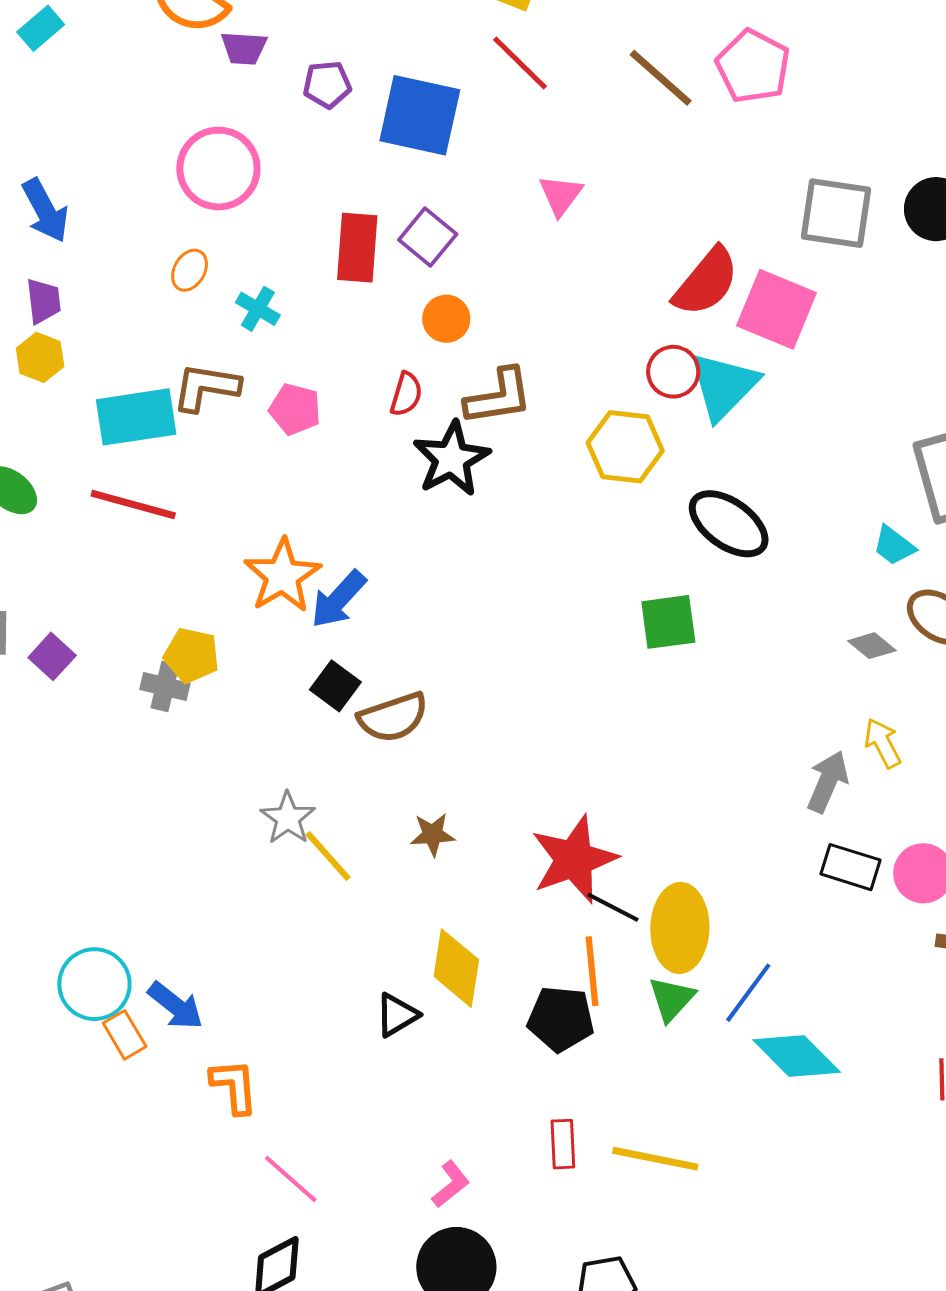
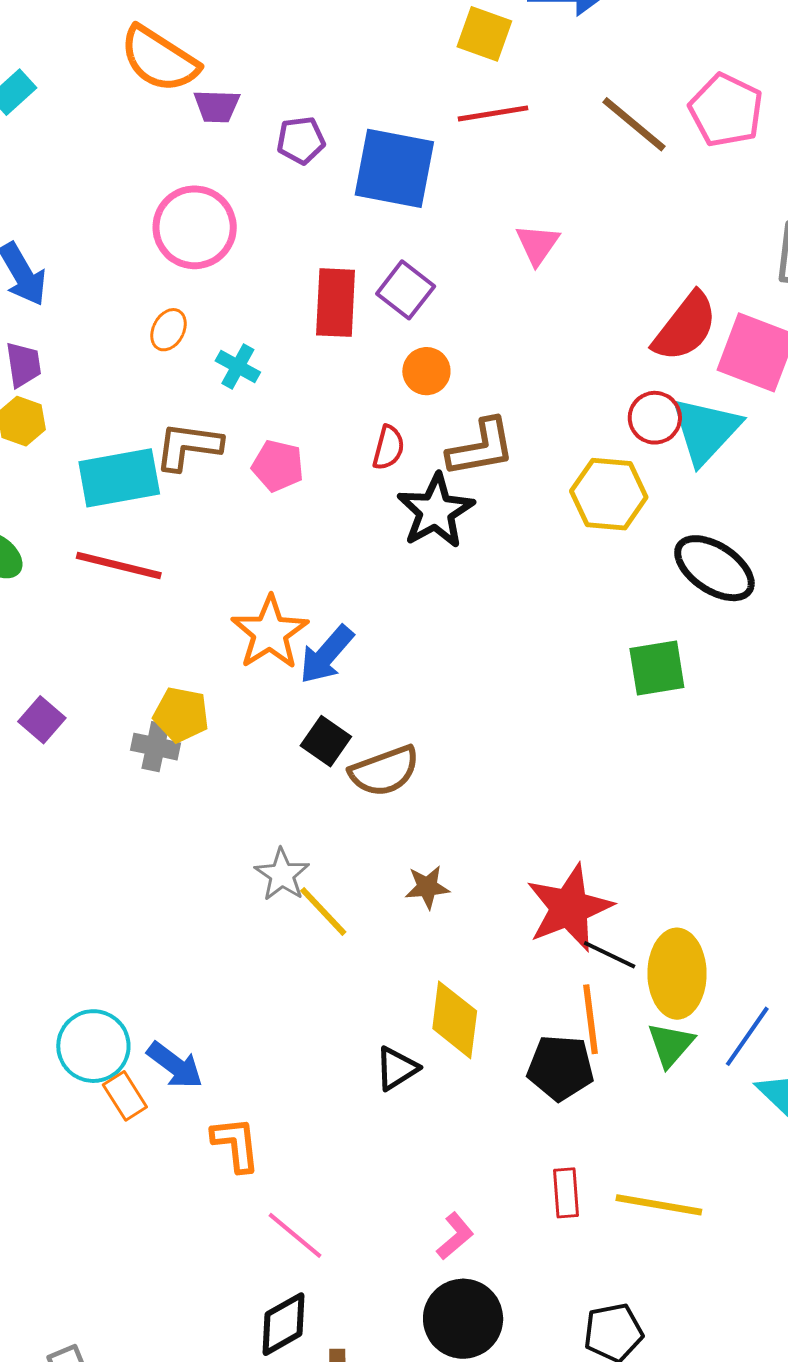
red line: (520, 63) -> (493, 113), turned -52

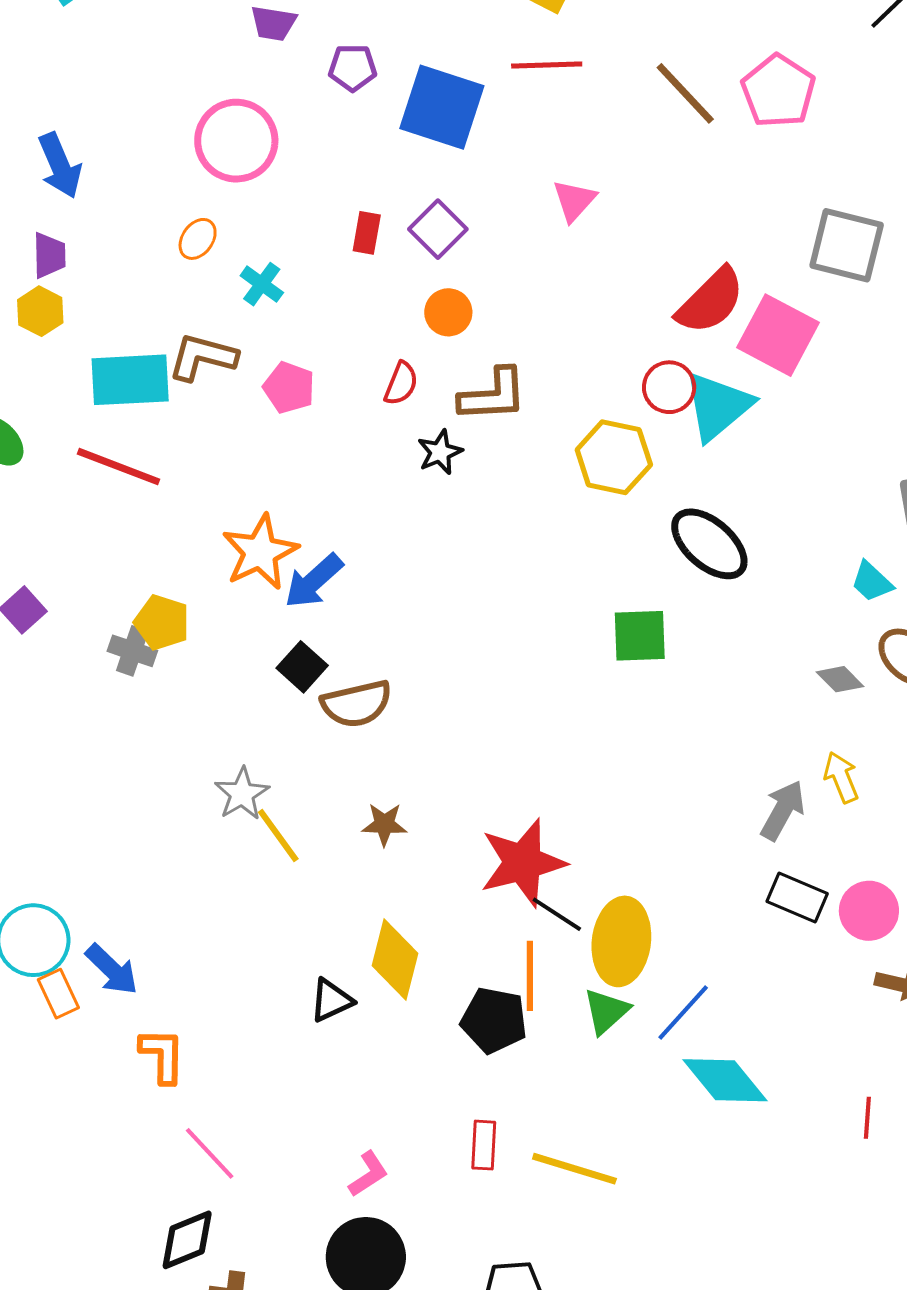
red rectangle: (336, 303) -> (367, 233), size x0.6
black star: (436, 511) -> (440, 452), size x0.6

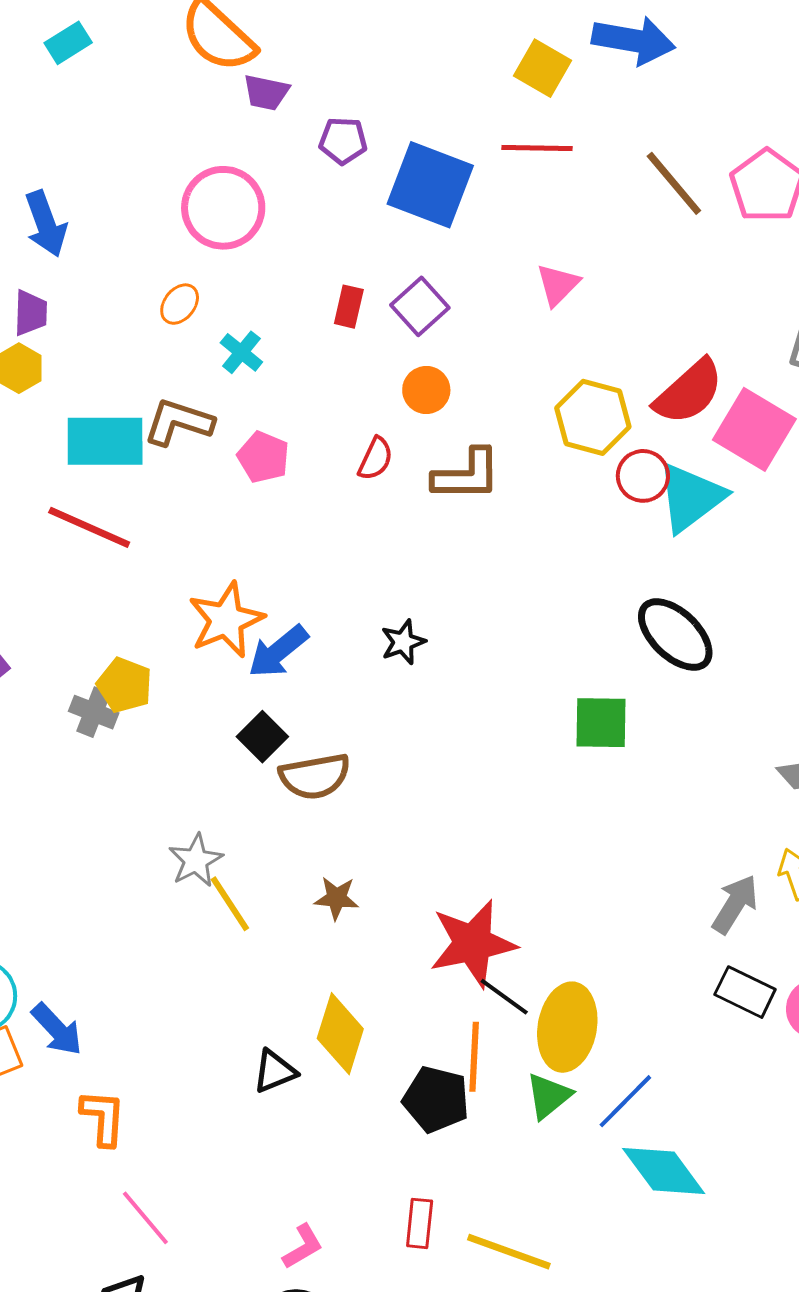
black star: (440, 452) -> (403, 642), moved
yellow hexagon: (614, 457) -> (593, 417), moved

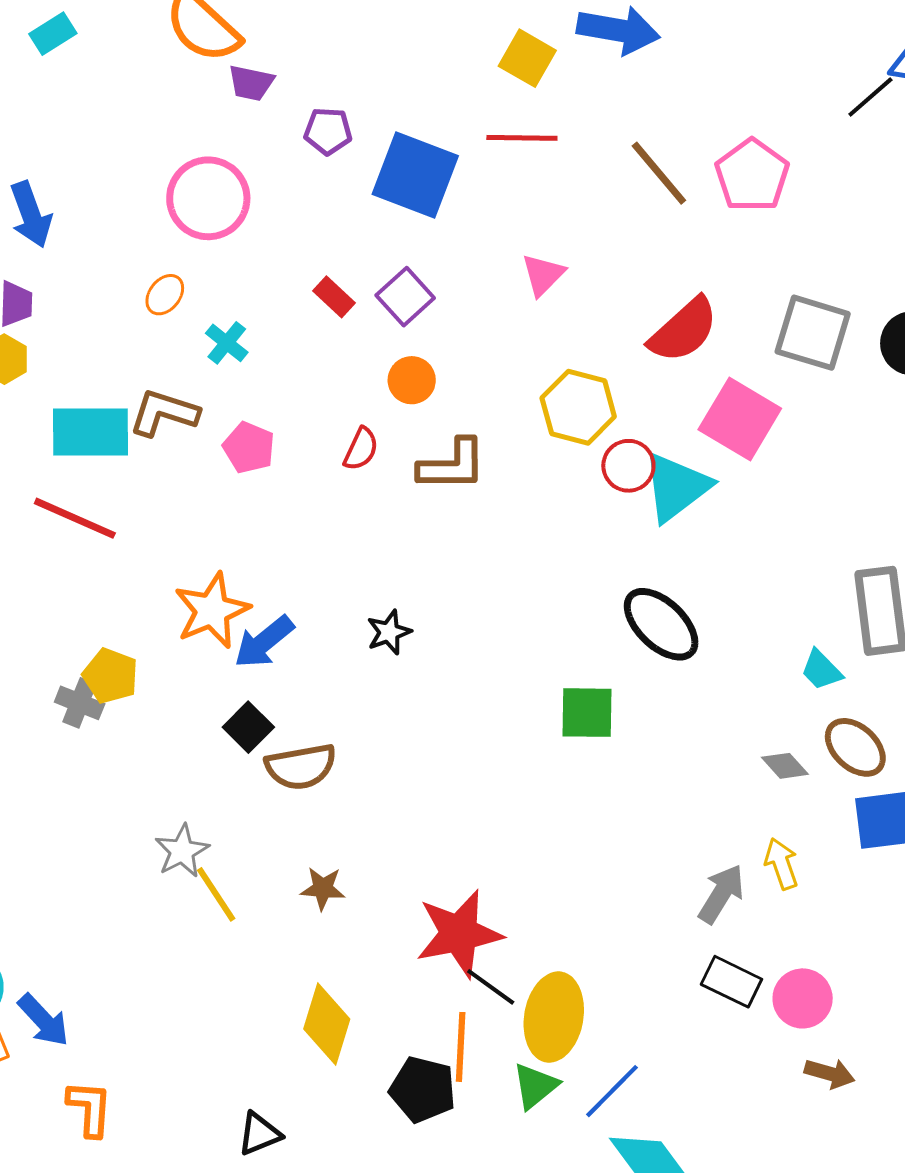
red rectangle: (349, 307) -> (334, 297), turned -60
red semicircle: (689, 392) -> (684, 330), moved
black triangle: (275, 1071) -> (259, 1134), moved

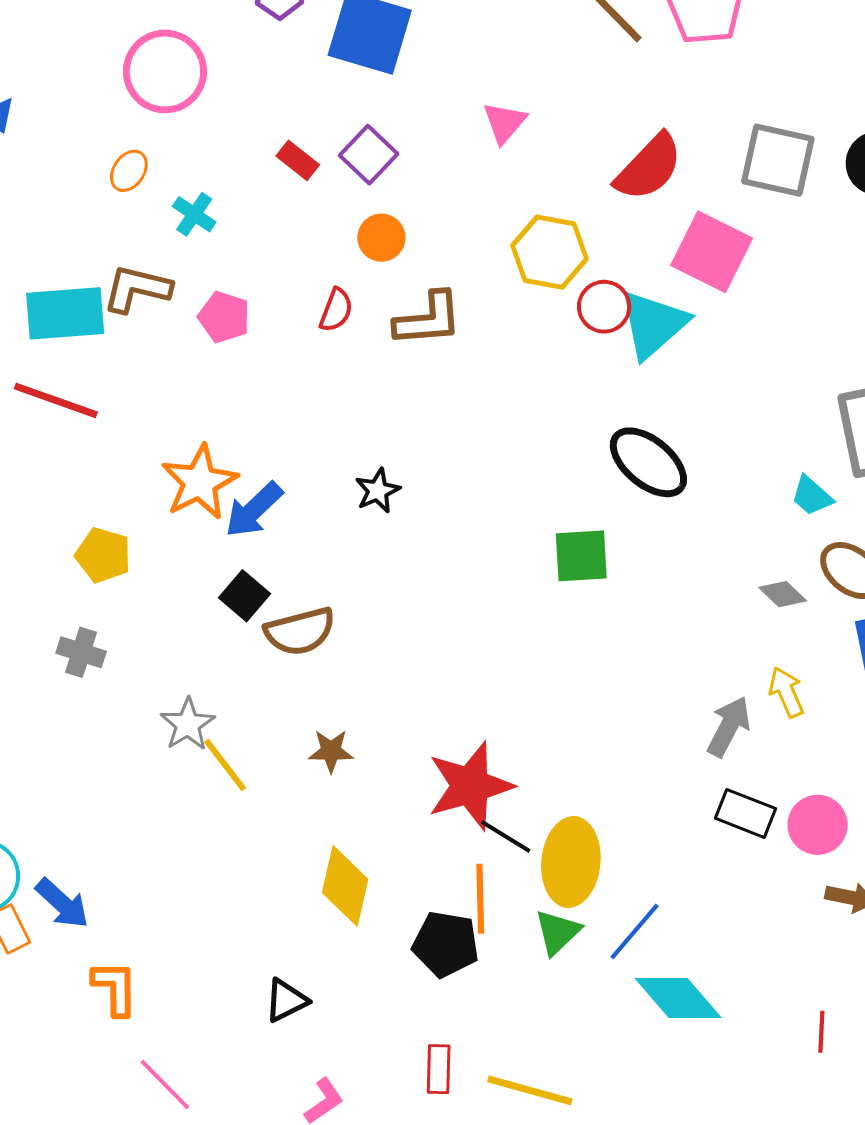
gray cross: (80, 703) -> (81, 652), moved

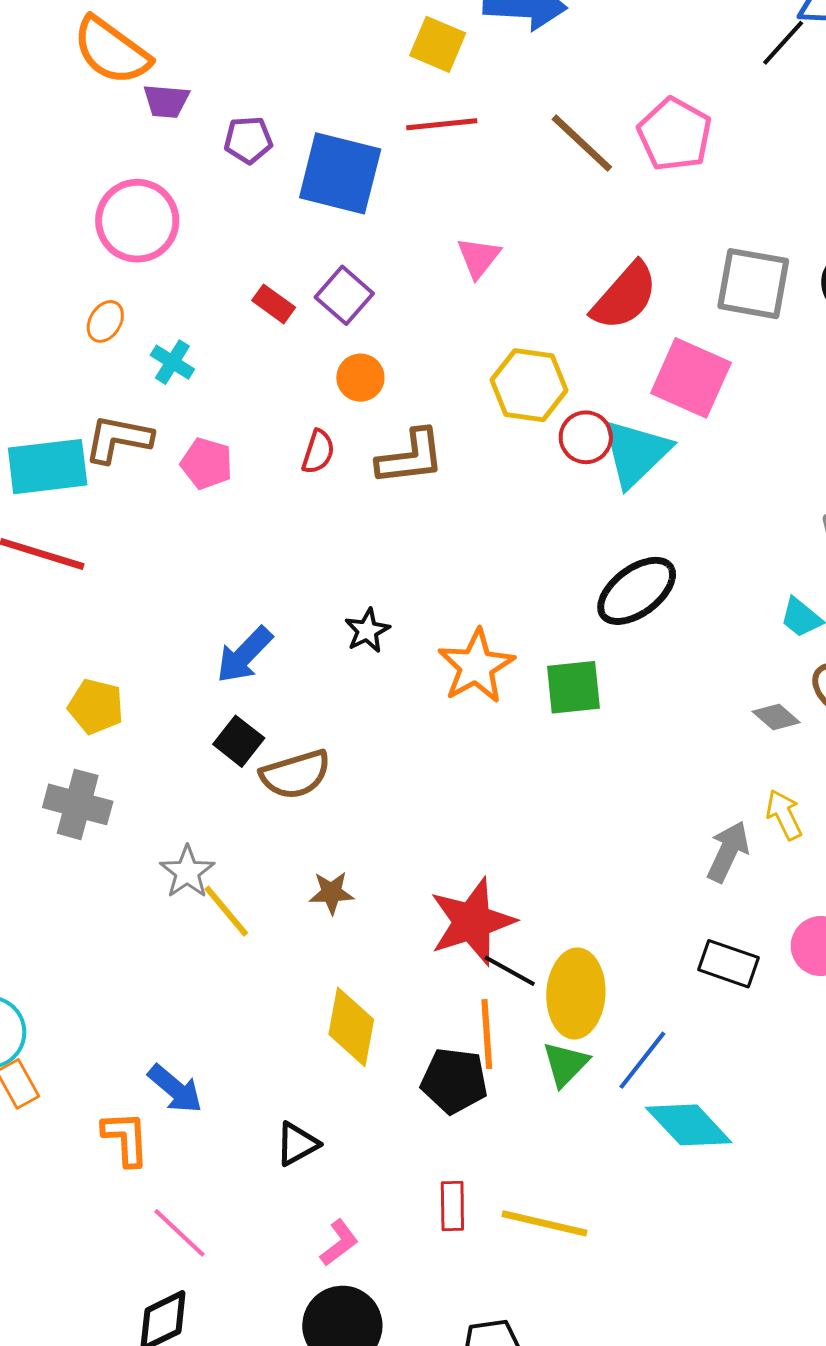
black ellipse: (648, 462) -> (637, 591), turned -74
orange star: (200, 482) -> (476, 666), moved
gray cross: (81, 652) -> (78, 804), size x1.4
black rectangle: (745, 813) -> (729, 964), moved
blue arrow: (62, 903) -> (175, 1089), moved

